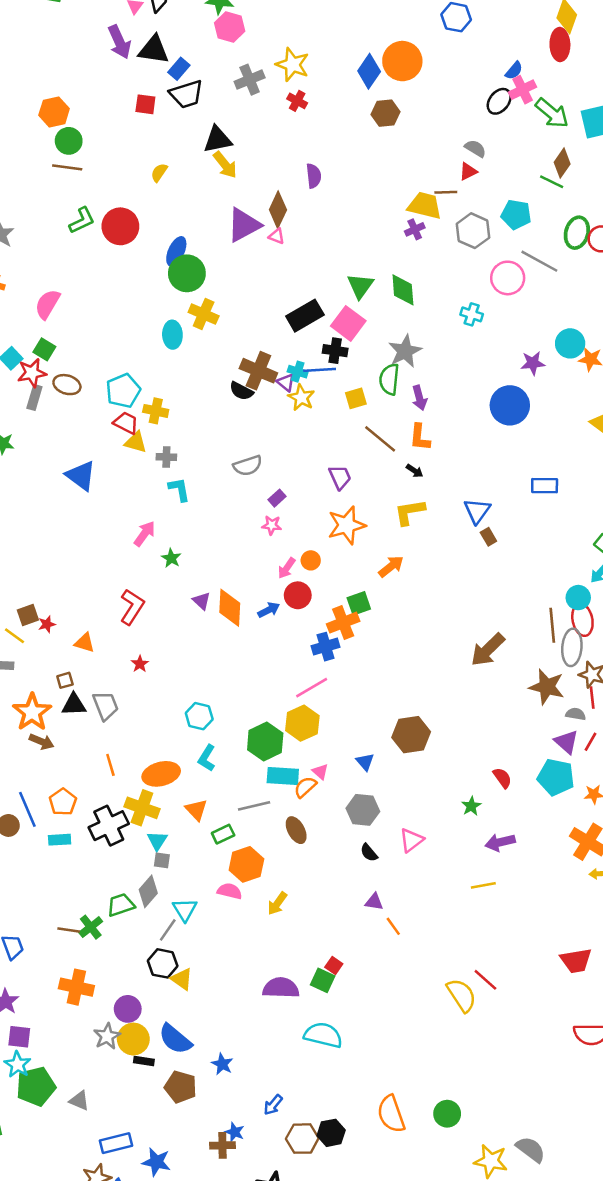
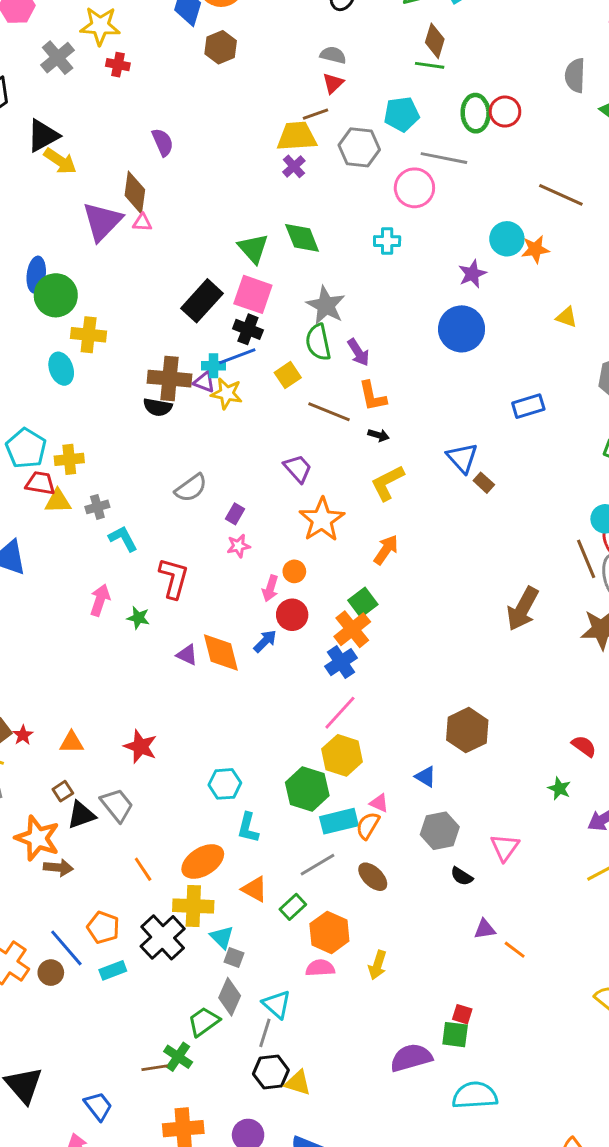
black cross: (335, 351) -> (248, 329), turned 30
red L-shape: (132, 607) -> (174, 578), moved
red star: (140, 664) -> (140, 747), size x1.6
gray square: (162, 860) -> (234, 958), turned 30

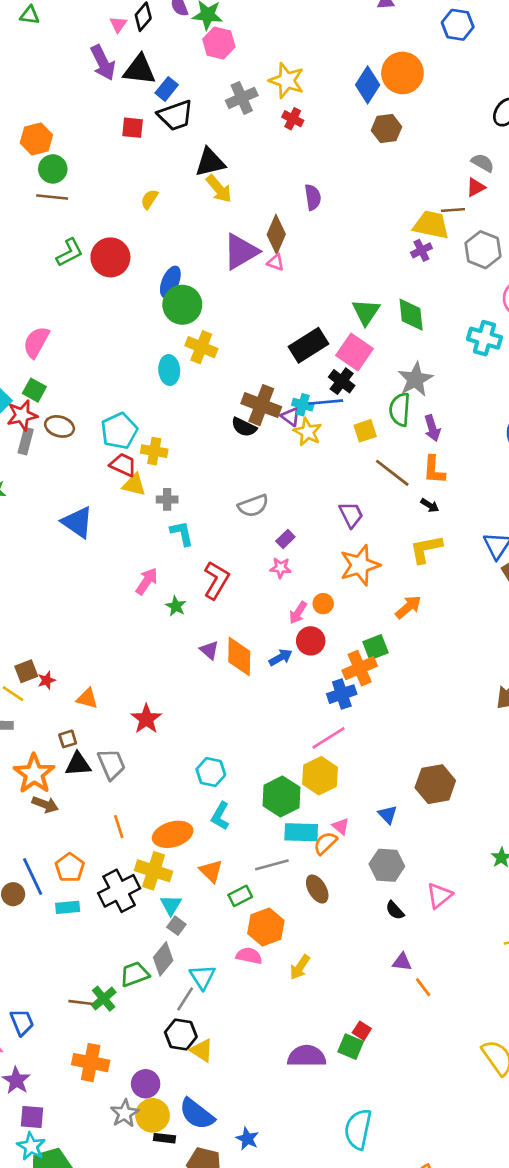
cyan cross: (387, 241) -> (484, 338), size x1.4
cyan semicircle: (475, 1095) -> (358, 1129), moved, turned -90

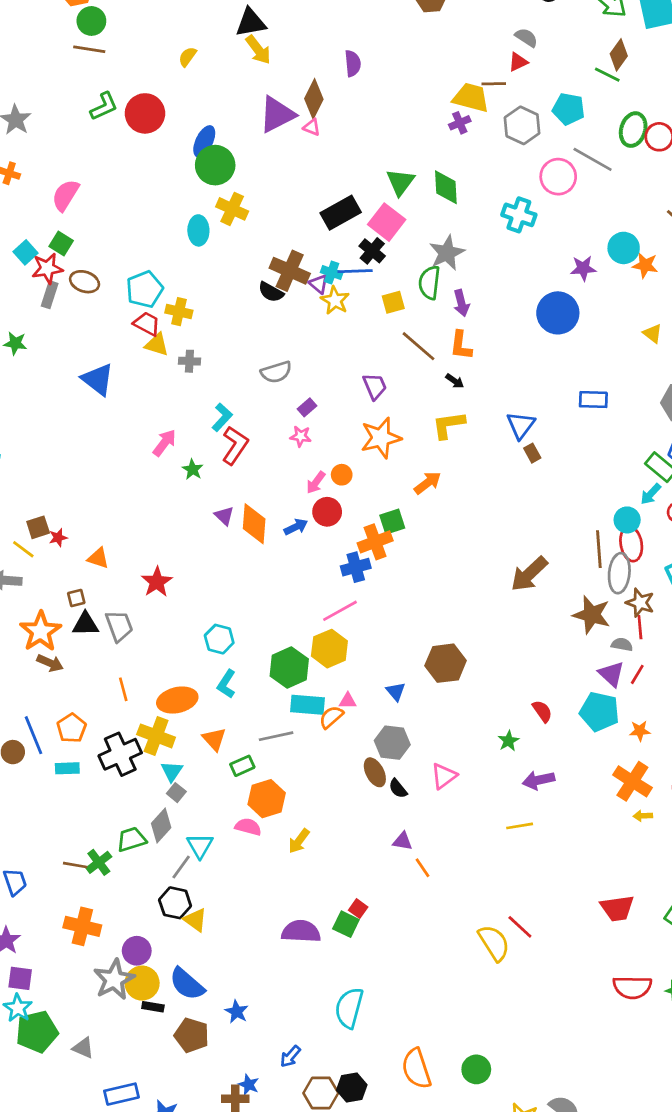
cyan L-shape: (182, 533) -> (222, 417), moved, turned 52
pink triangle: (341, 826) -> (348, 701), turned -42
brown ellipse: (317, 889) -> (375, 772), moved
gray star: (125, 1113) -> (114, 980), size x1.4

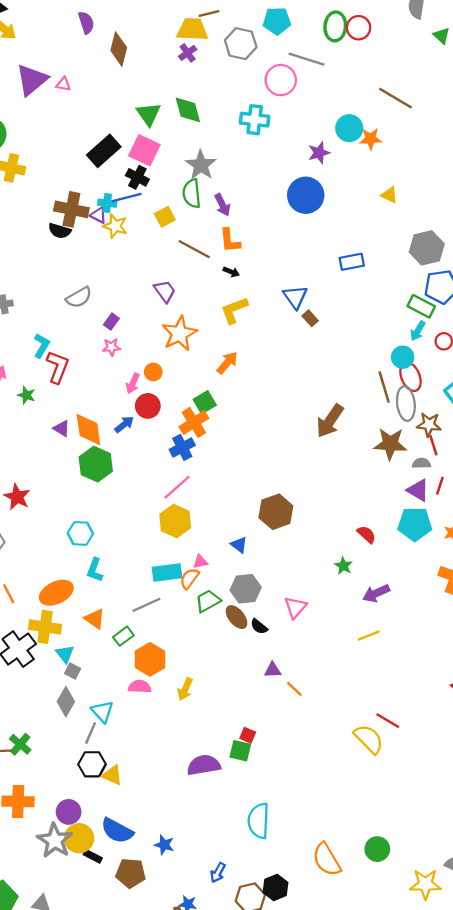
brown diamond: (314, 99) -> (119, 49), moved
green hexagon: (289, 668) -> (96, 464), moved
green trapezoid: (131, 839) -> (208, 601), moved
black rectangle: (153, 1007) -> (93, 856), turned 30

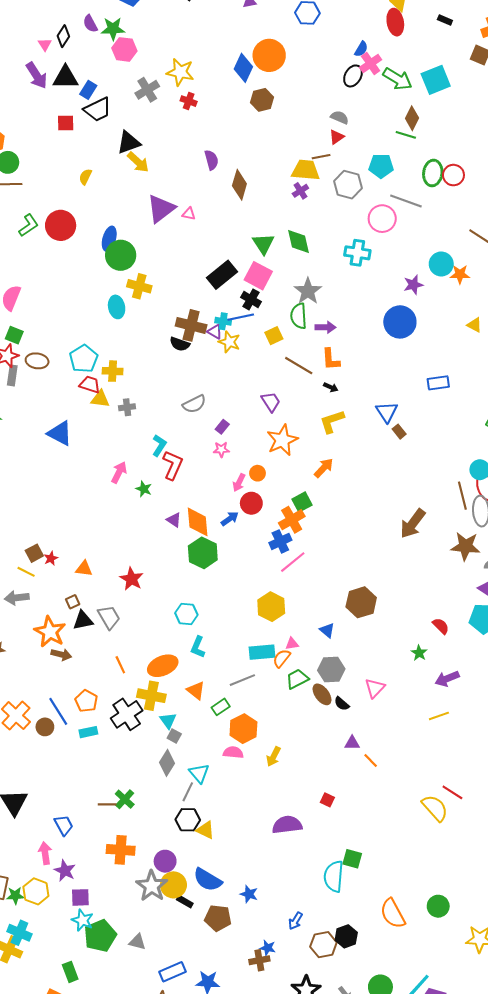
purple arrow: (222, 205) -> (326, 327), turned -66
pink line: (177, 487) -> (293, 562), moved
green square: (240, 751) -> (352, 859), moved

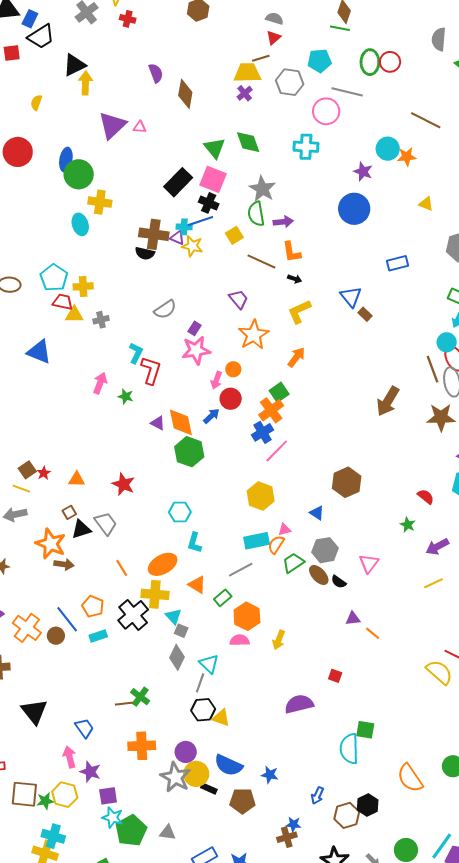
yellow arrow: (138, 162) -> (85, 83), turned -125
purple star: (413, 285) -> (363, 172), turned -30
pink star: (221, 449) -> (196, 350), size x1.8

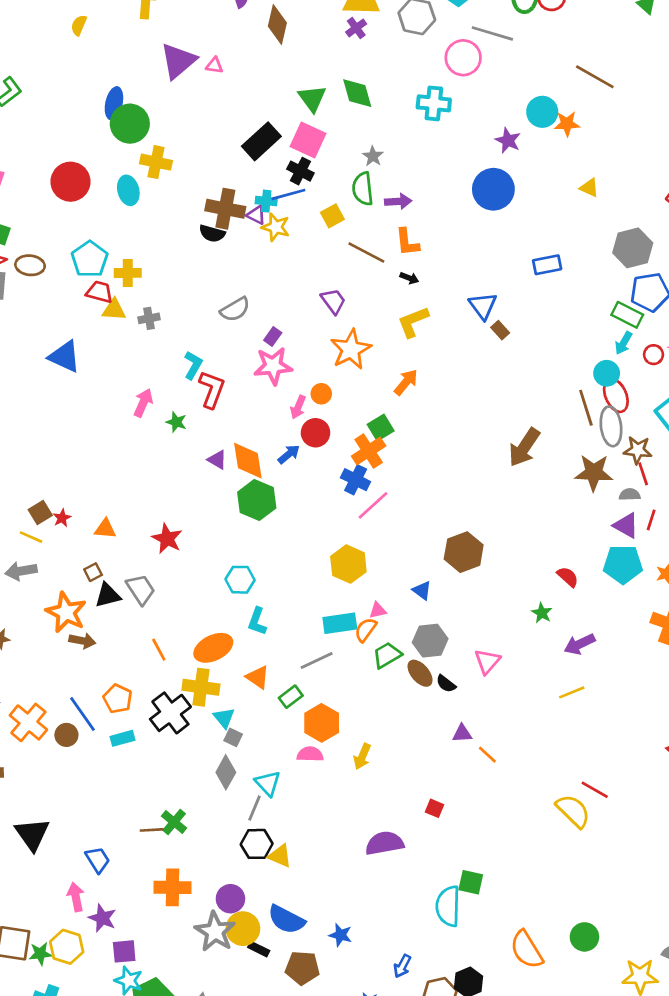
red circle: (18, 152) -> (71, 182), moved
gray star: (262, 189) -> (373, 156), size x0.6
blue cross: (263, 432) -> (356, 480), turned -35

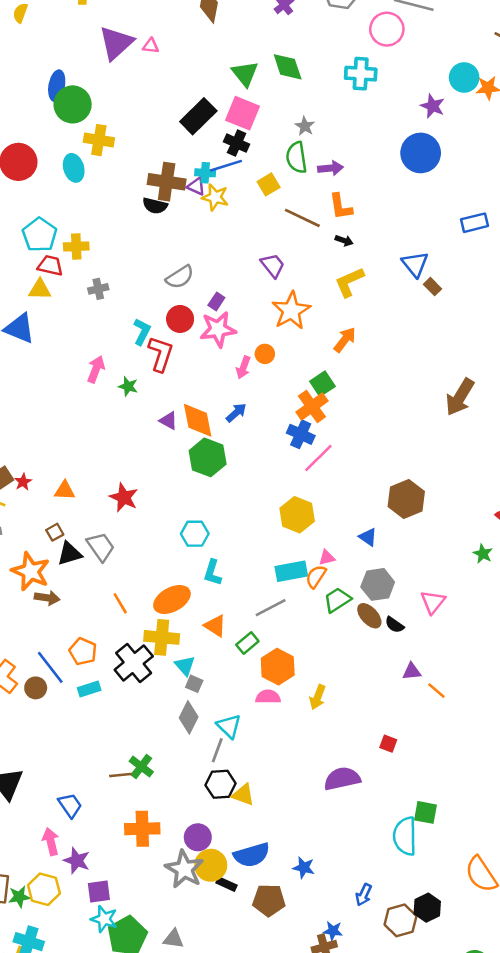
yellow triangle: (114, 310) -> (40, 289), moved
red circle: (316, 433) -> (180, 319), moved
blue semicircle: (286, 919) -> (252, 855), turned -42

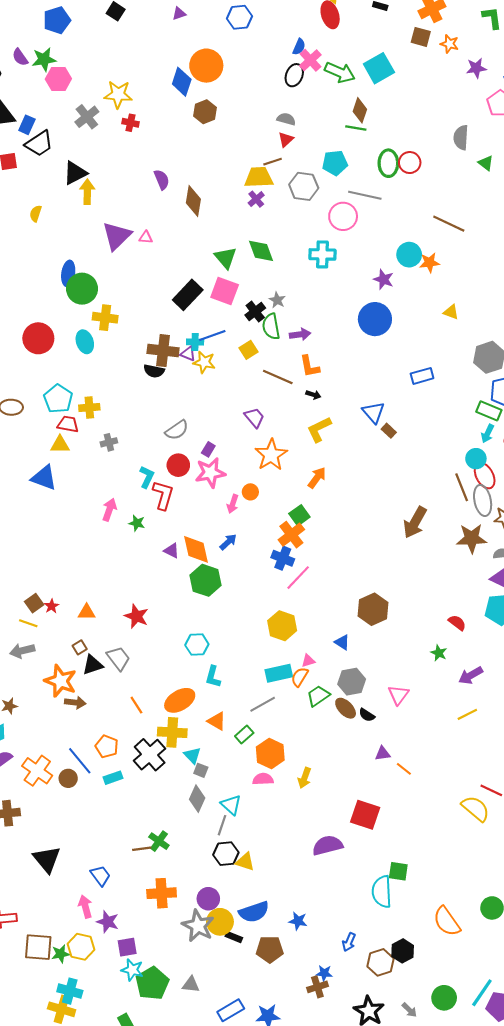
black cross: (237, 143) -> (255, 312), moved, turned 30
red square: (388, 744) -> (365, 815), size x2.0

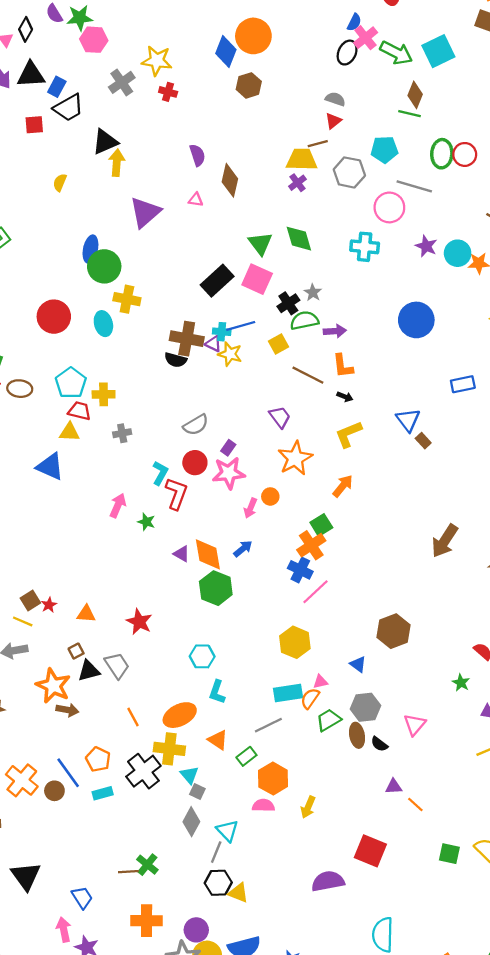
pink triangle: (146, 237) -> (196, 200), moved
purple star: (384, 279) -> (426, 246), moved
green semicircle: (271, 327) -> (304, 321), turned 85
brown ellipse: (346, 708) -> (357, 735), turned 30
green square: (398, 871) -> (449, 854), moved

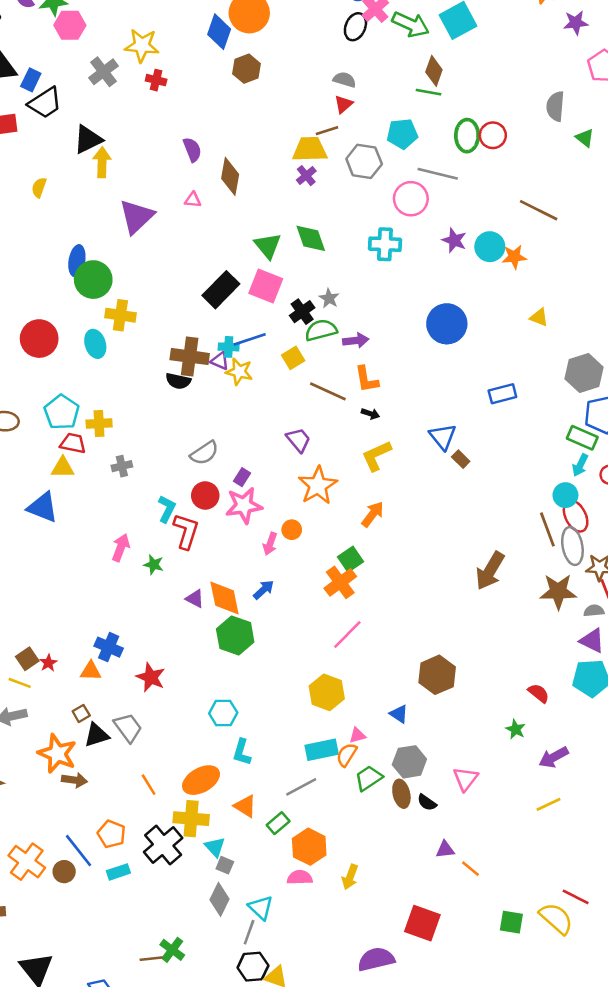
blue cross: (300, 570) -> (109, 647), moved

